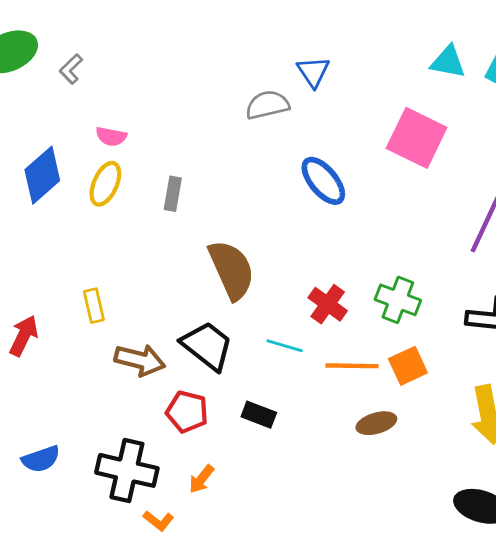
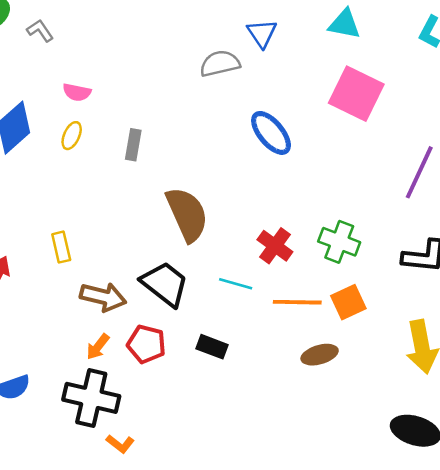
cyan triangle: (448, 62) -> (344, 24), moved
gray L-shape: (71, 69) -> (40, 31), turned 100
yellow ellipse: (105, 184) -> (72, 136), size x0.7
orange arrow: (201, 479) -> (98, 347), moved

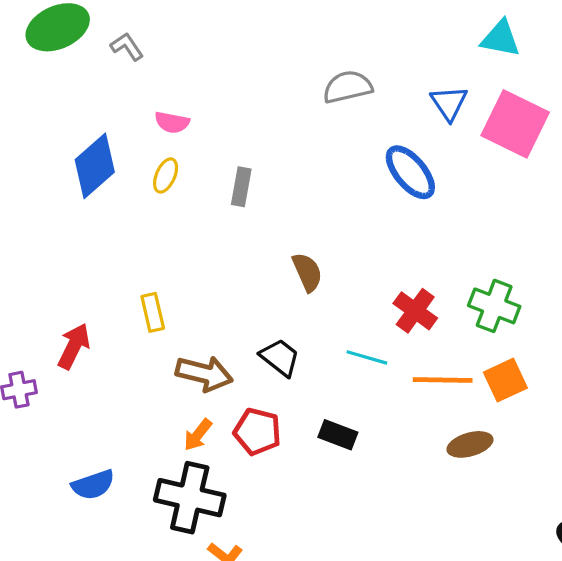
blue triangle: (262, 33) -> (449, 103), moved
brown semicircle: (187, 214) -> (307, 272), size x0.6
black trapezoid: (165, 284) -> (280, 357), size x0.7

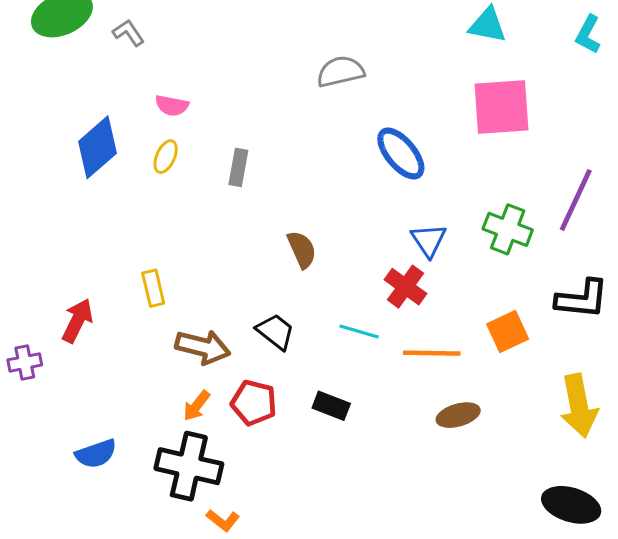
blue triangle: (449, 103) -> (429, 240), moved
pink square: (515, 124) -> (501, 107), turned -30
green cross: (494, 306) -> (508, 229), moved
orange square: (505, 380) -> (508, 332), moved

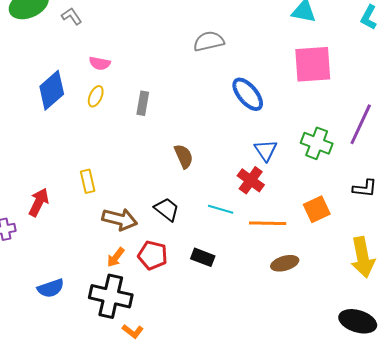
black L-shape: (582, 299) -> (365, 188), size x0.7

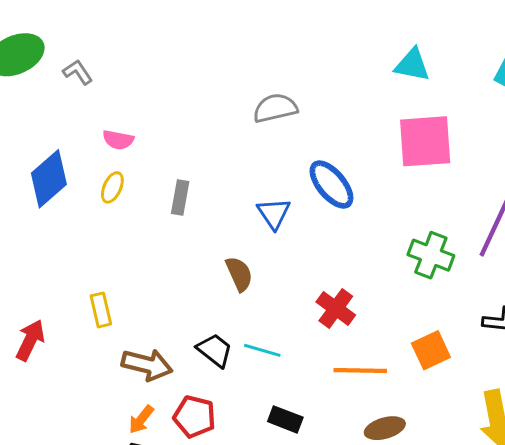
blue triangle: (266, 150) -> (274, 213), moved
cyan line: (221, 209) -> (262, 350), moved
black rectangle: (203, 257) -> (285, 419), moved

